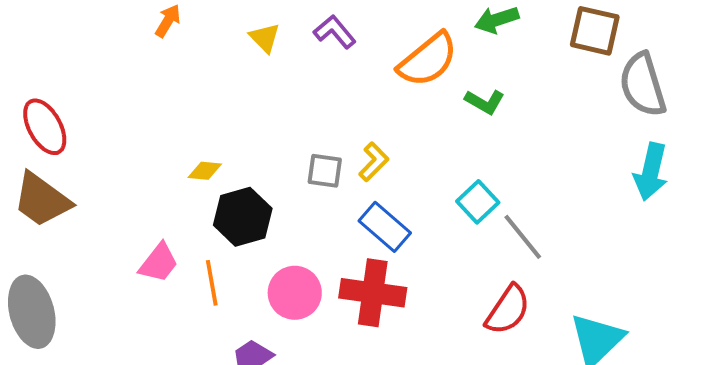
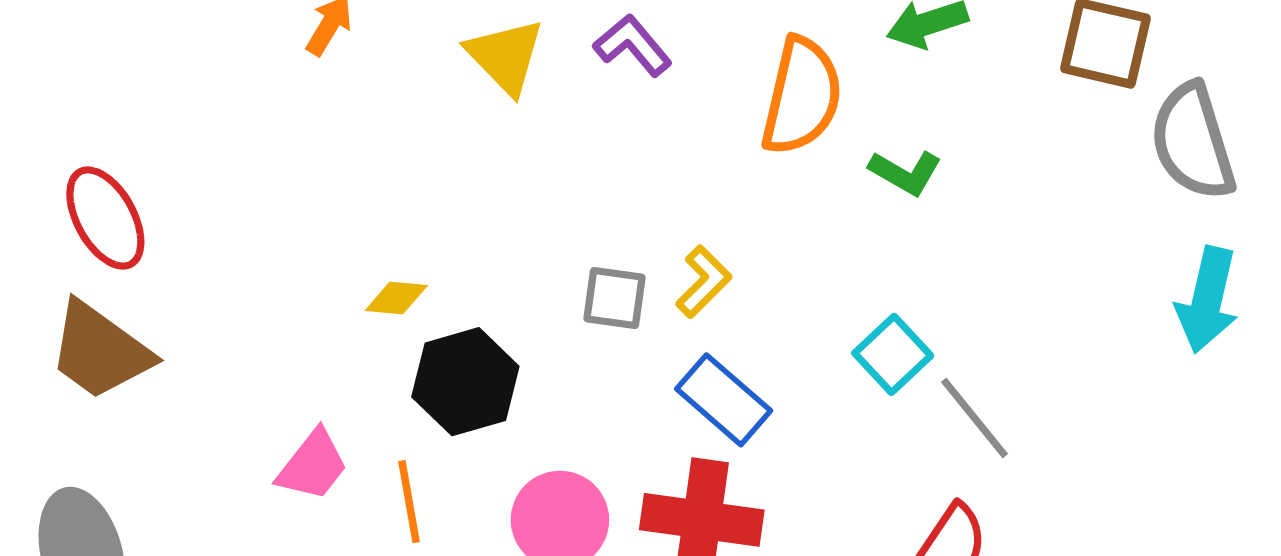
yellow triangle: (265, 38) -> (505, 56), size x1.4
orange semicircle: (428, 60) -> (802, 96), turned -38

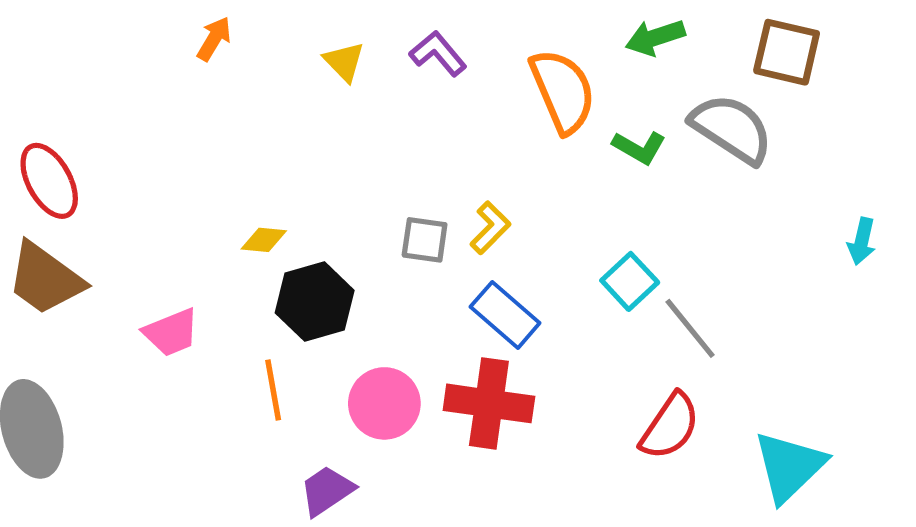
yellow triangle: (505, 56) -> (344, 62), size x0.7
orange semicircle: (802, 96) -> (563, 91), turned -36
gray semicircle: (1193, 142) -> (732, 129), moved, turned 140
cyan arrow: (1207, 300) -> (862, 241), size x0.6
pink trapezoid: (313, 465) -> (171, 332), moved, turned 30

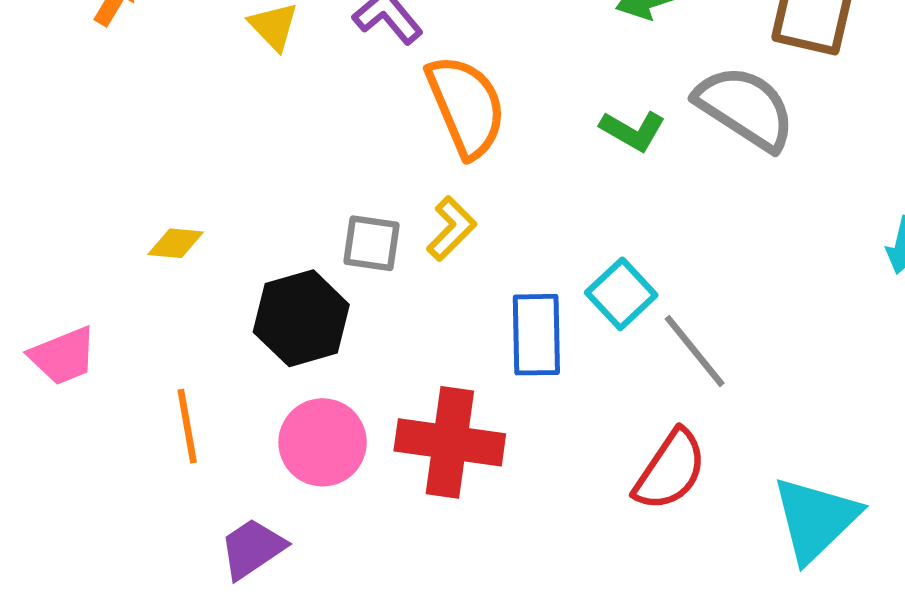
orange semicircle: (563, 91) -> (466, 106), moved
black hexagon: (315, 302) -> (301, 318), moved
blue rectangle: (505, 315) -> (536, 335), moved, turned 48

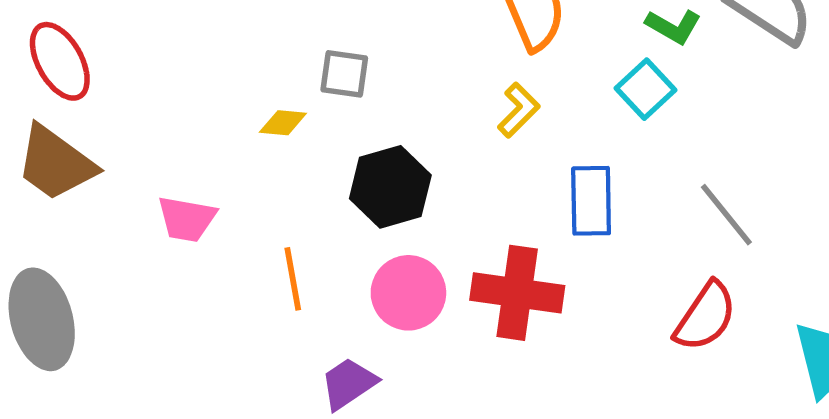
gray square: (371, 243) -> (344, 74), moved
cyan square: (621, 294) -> (645, 89), moved
pink trapezoid: (63, 356) -> (187, 219), turned 32

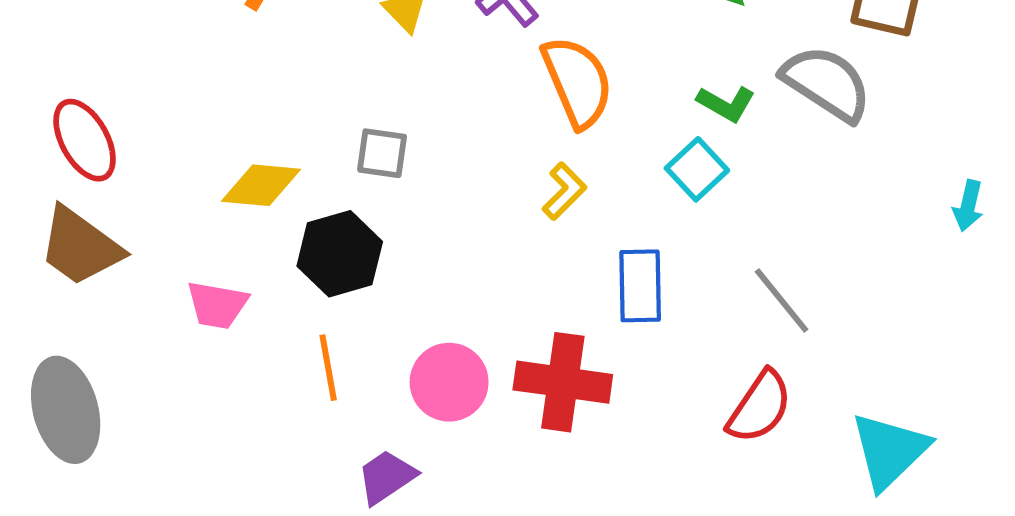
yellow diamond: (283, 123) -> (261, 185), moved, size x1.6
black hexagon: (390, 187) -> (340, 254), moved

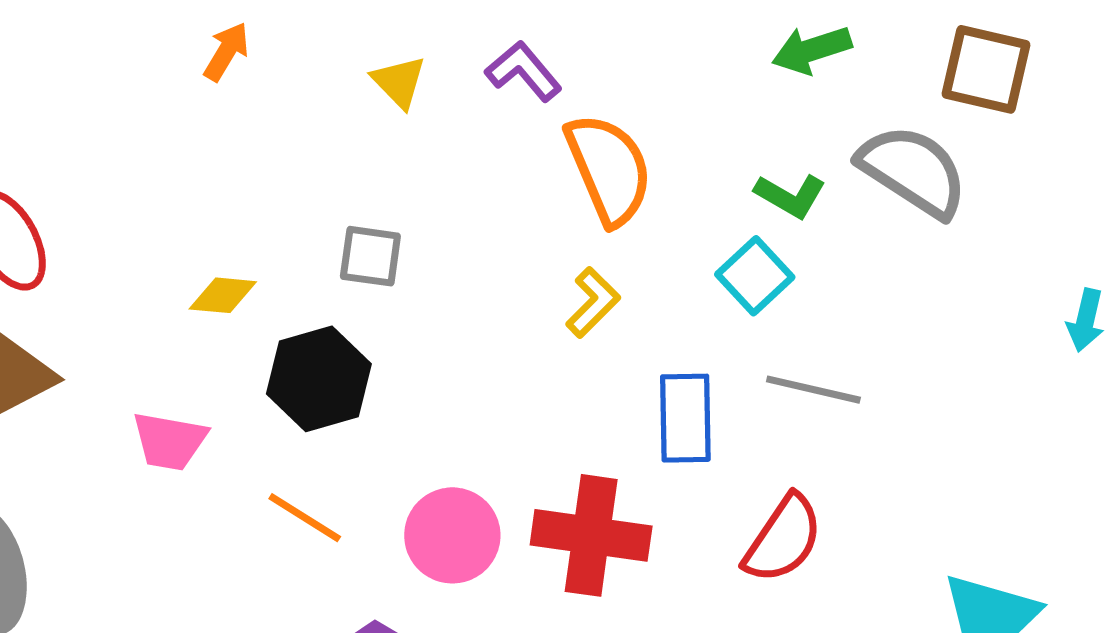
yellow diamond: (261, 185) -> (223, 295), size x0.7
gray line: (782, 301) -> (813, 390), moved, turned -38
orange line: (328, 368) -> (305, 518), turned -48
red semicircle: (760, 407) -> (783, 539), moved

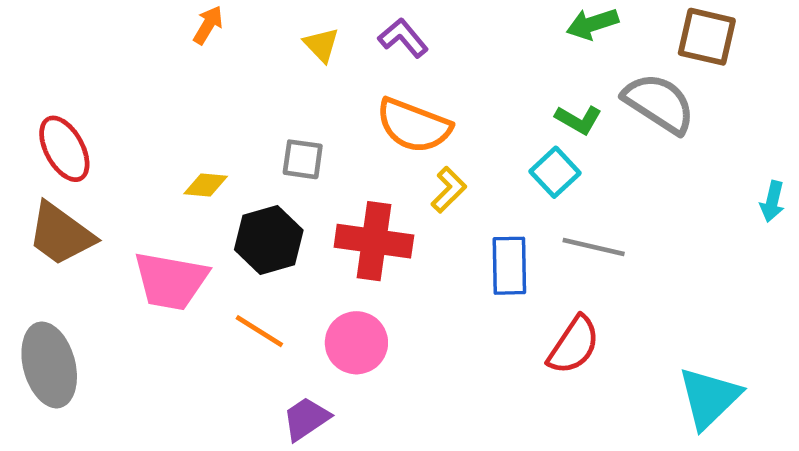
orange semicircle: (609, 169) -> (414, 125), moved, turned 134
pink trapezoid: (169, 441) -> (171, 281), size x1.5
red cross: (591, 535) -> (374, 241), moved

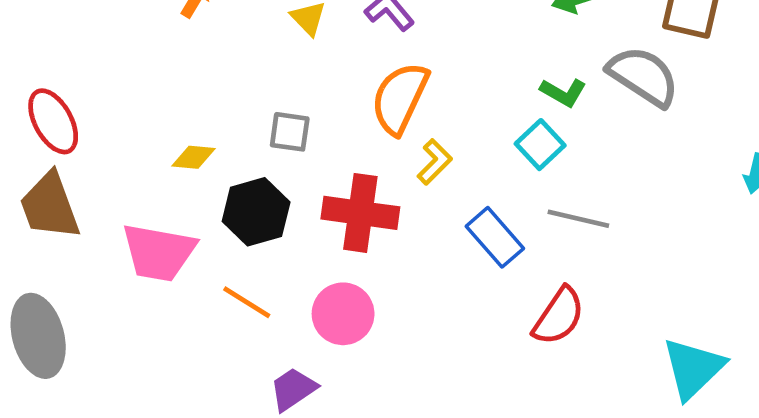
orange semicircle: (414, 125) -> (400, 98), turned 94
brown trapezoid: (61, 234) -> (50, 206), turned 34
blue rectangle: (509, 266) -> (495, 237), turned -40

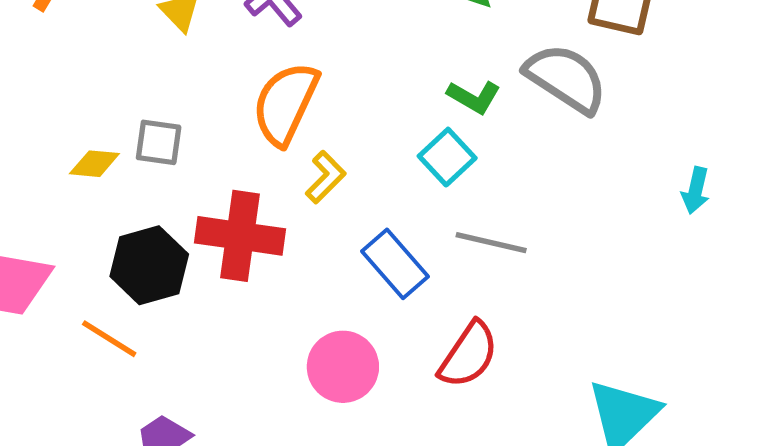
yellow diamond: (193, 157) -> (94, 164), moved
black hexagon: (256, 212) -> (149, 265), moved
pink circle: (343, 314) -> (343, 367), moved

